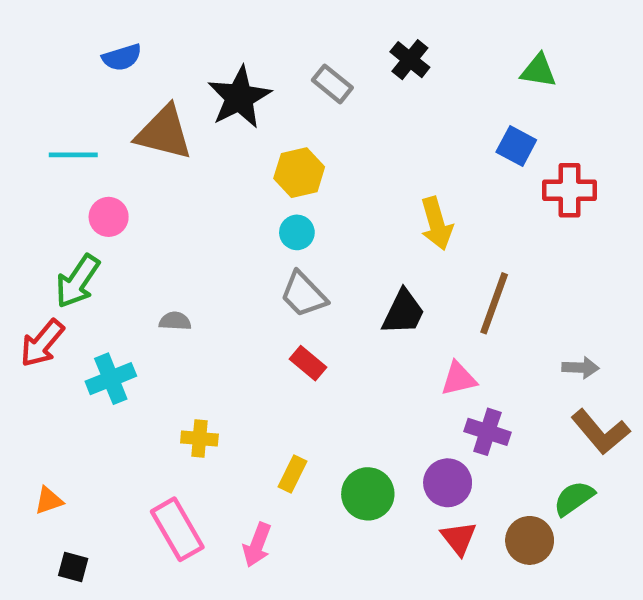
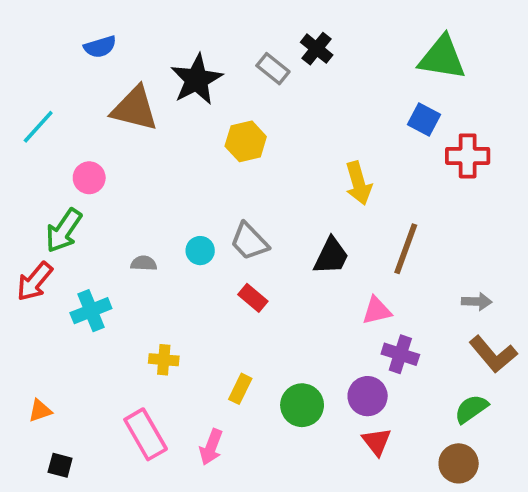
black cross: (410, 60) -> (317, 49), moved
green triangle: (538, 71) -> (442, 58), size x1.6
cyan line: (73, 155) -> (38, 127), moved, turned -48
cyan circle: (297, 232) -> (200, 251), moved
brown circle: (530, 540) -> (459, 463), moved

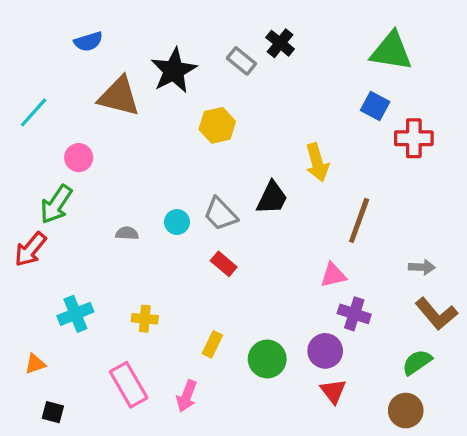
black trapezoid: (331, 256) -> (272, 198), moved
cyan cross: (91, 311) -> (75, 314), moved

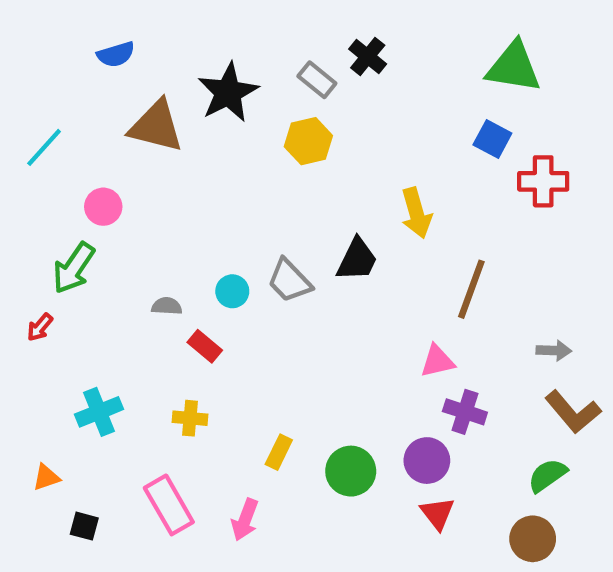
yellow hexagon: (217, 125) -> (308, 141), moved
red arrow: (30, 249) -> (40, 327), size x0.6
red rectangle: (224, 264) -> (205, 346), moved
black square: (53, 412) -> (84, 526), moved

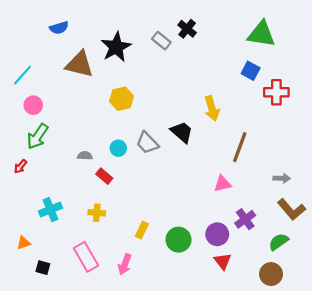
yellow hexagon: (308, 141) -> (121, 99), moved
pink circle: (103, 207) -> (33, 105), moved
black trapezoid: (357, 260) -> (182, 132), turned -75
purple cross: (465, 412) -> (245, 219), moved, turned 36

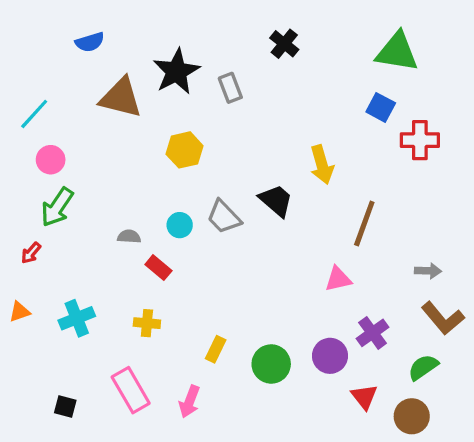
gray rectangle: (161, 41) -> (230, 88), moved, turned 30
orange triangle: (24, 243) -> (20, 312), moved
red triangle: (223, 261) -> (364, 397), moved

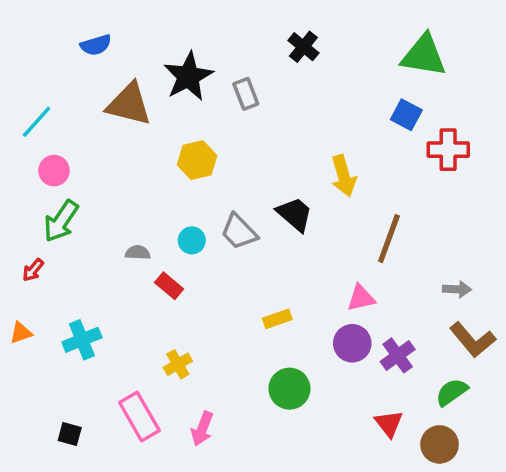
yellow cross: (147, 323) -> (178, 364), moved, turned -35
yellow rectangle: (216, 349) -> (277, 319), moved, turned 45
purple circle: (330, 356) -> (352, 343), moved

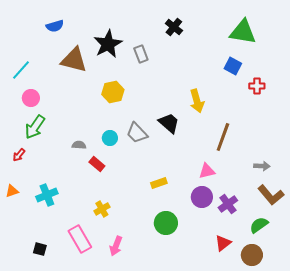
red cross: (448, 150) -> (257, 86), size x0.7
red triangle: (389, 424) -> (223, 243), turned 30

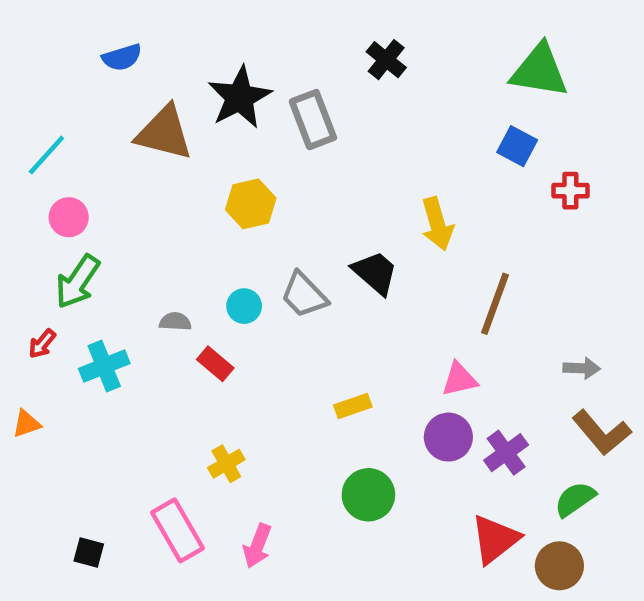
gray rectangle: (141, 54) -> (313, 120), size x1.4
cyan cross: (47, 195) -> (104, 366), moved
red triangle: (223, 243) -> (495, 539), size x1.4

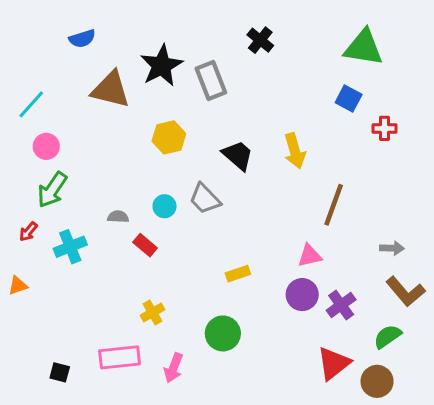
black trapezoid: (375, 273) -> (238, 155), moved
green circle: (368, 495) -> (223, 333), moved
pink rectangle: (177, 530) -> (120, 357), turned -66

